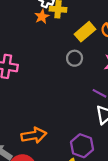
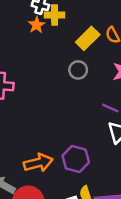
purple hexagon: (82, 146) -> (76, 159), moved

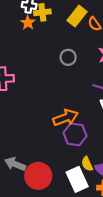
yellow rectangle: (88, 38) -> (77, 16), moved
orange arrow: (38, 163) -> (66, 118), moved

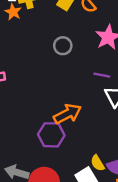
purple hexagon: (75, 134) -> (51, 135), moved

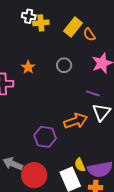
orange star: (13, 12) -> (28, 67), moved
orange arrow: (68, 114) -> (76, 121), moved

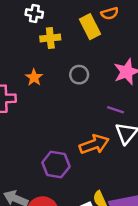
yellow cross: (41, 23) -> (50, 38), moved
yellow rectangle: (73, 27) -> (90, 27), turned -66
orange semicircle: (89, 35) -> (110, 13), moved, turned -72

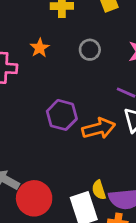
purple hexagon: (56, 165) -> (62, 115), moved

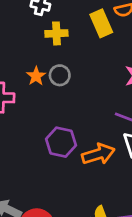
gray circle: (90, 50) -> (60, 75), moved

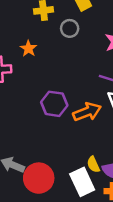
gray circle: (60, 75) -> (70, 28), moved

